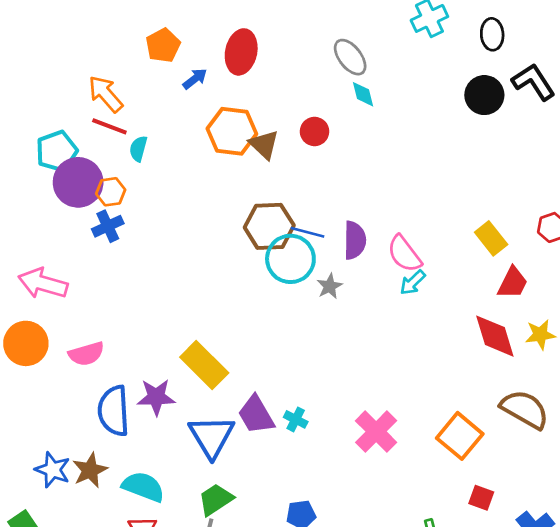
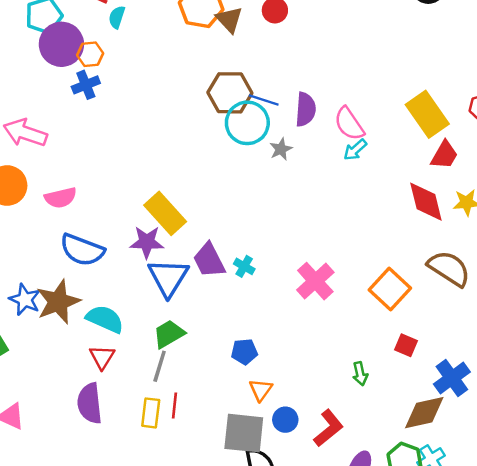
yellow rectangle: (491, 238) -> (427, 114), size x1.5
purple star: (156, 397) -> (147, 242), moved
blue semicircle: (114, 411) -> (82, 250), turned -69
brown star: (90, 470) -> (58, 302), size x1.4

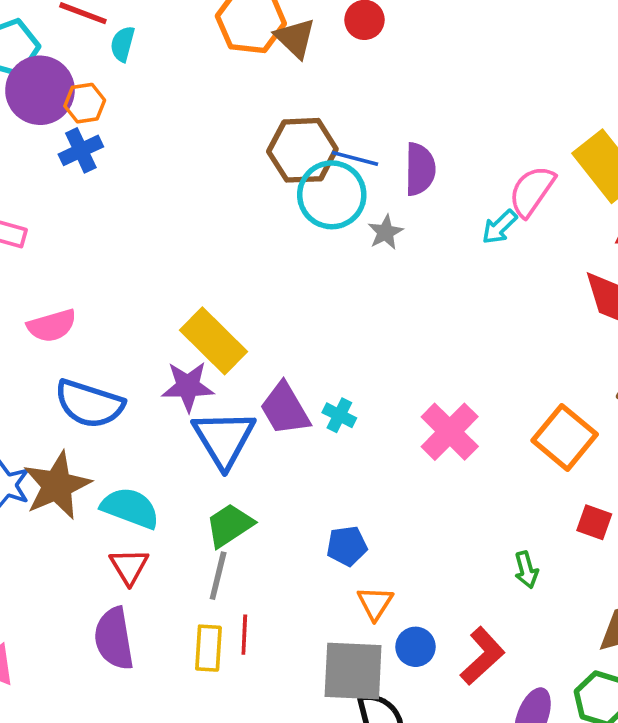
pink semicircle: (349, 124) -> (532, 191), moved, turned 72

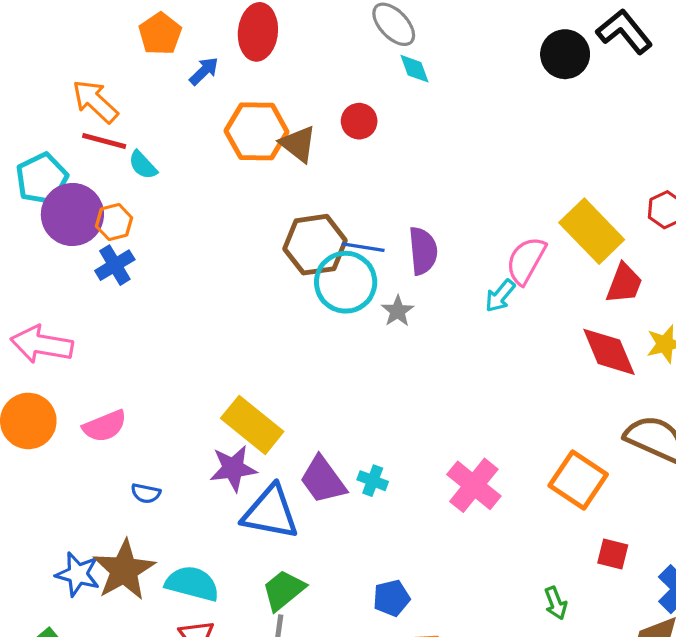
cyan semicircle: (123, 44) -> (143, 165), turned -52
blue semicircle: (89, 404) -> (146, 493), size x0.5
blue triangle: (224, 439) -> (270, 512), turned -42

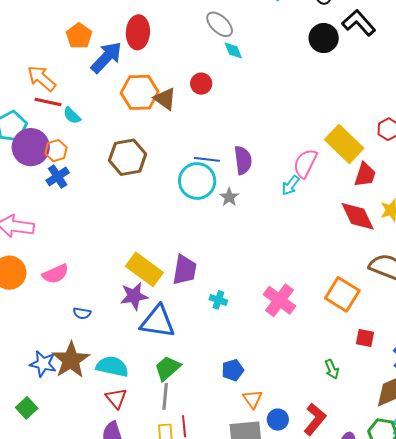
blue arrow: (204, 71) -> (106, 57), size x1.8
brown hexagon: (315, 245) -> (128, 157), moved
purple trapezoid: (323, 480) -> (185, 270), moved, turned -132

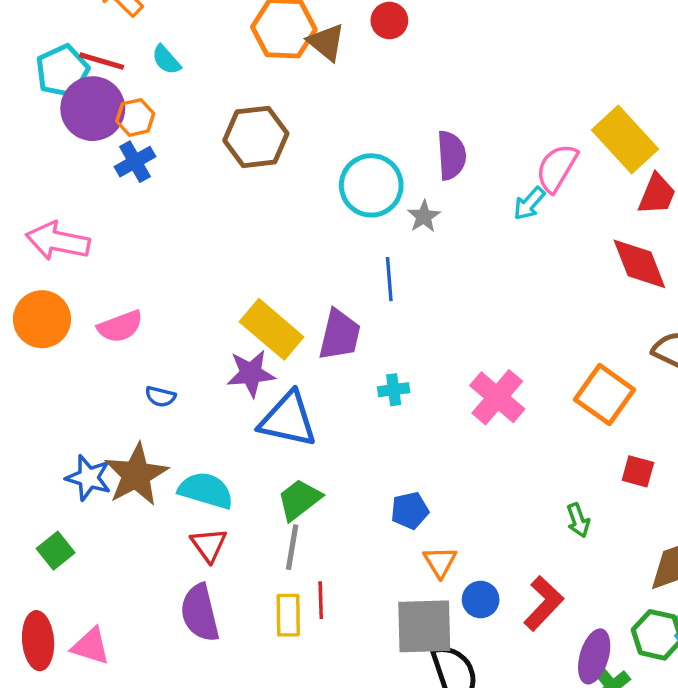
red line: (48, 102) -> (102, 61), moved
blue line: (207, 159) -> (389, 279), moved, turned 75
cyan cross: (218, 300) -> (394, 390), turned -30

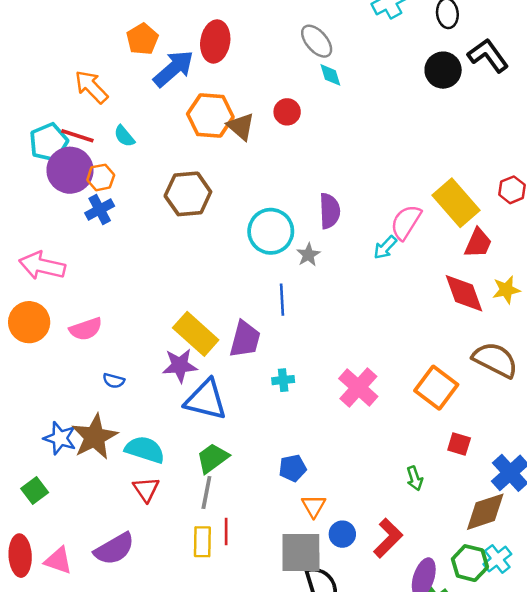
purple semicircle: (200, 613) -> (114, 549), moved, turned -108

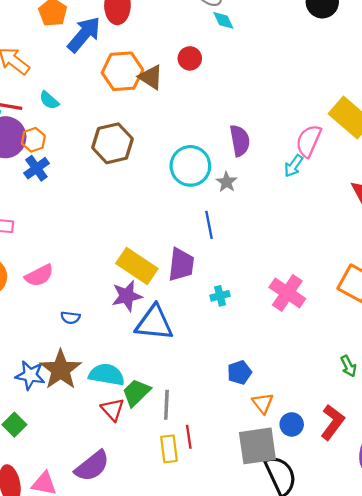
green trapezoid: (213, 458) -> (136, 393), moved

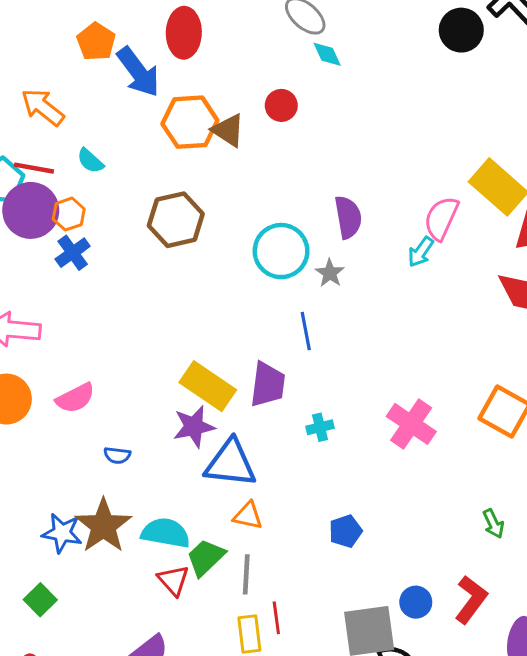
blue arrow: (84, 34) -> (138, 72), turned 102
orange triangle: (263, 403) -> (248, 516), moved, turned -40

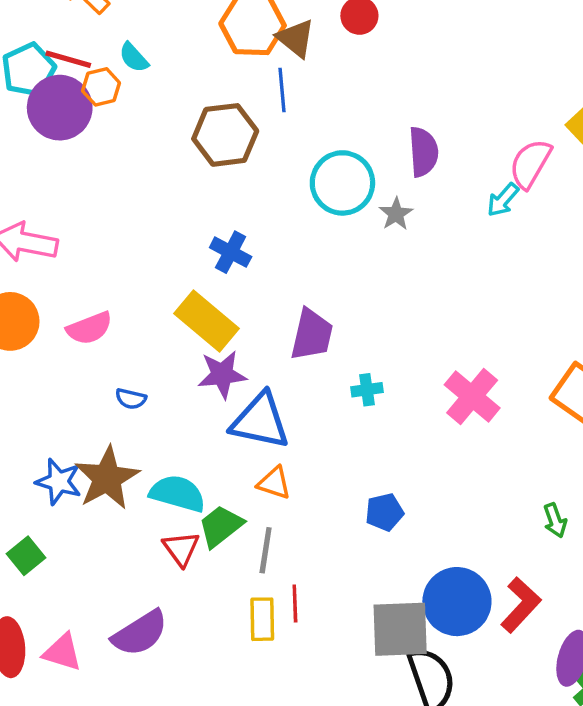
orange hexagon: (69, 214) -> (101, 87), moved
blue cross: (73, 253) -> (231, 252), moved, turned -32
blue line: (306, 331) -> (282, 90), moved
yellow rectangle: (208, 386) -> (207, 321), moved
blue circle: (416, 602) -> (457, 602), size x1.8

